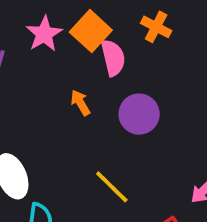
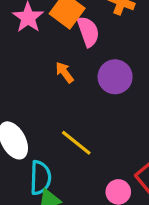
yellow line: (112, 187) -> (76, 143), moved

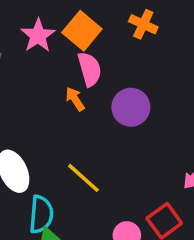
pink semicircle: (88, 32) -> (90, 69), moved

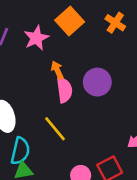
pink star: (38, 36) -> (36, 38), moved
pink semicircle: (90, 69) -> (64, 90), moved

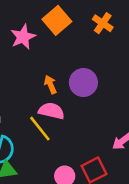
orange arrow: (57, 70) -> (50, 84), moved
pink semicircle: (64, 90) -> (51, 111), moved, turned -70

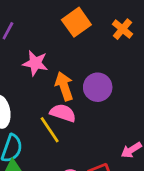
pink star: (23, 37) -> (35, 63), moved, turned 30
orange arrow: (50, 84) -> (64, 86), size x1.5

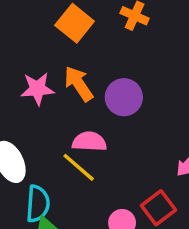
orange arrow: (64, 86) -> (79, 84), moved

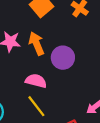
yellow line: (79, 167) -> (36, 106), moved

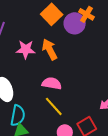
purple circle: (63, 58) -> (75, 23), moved

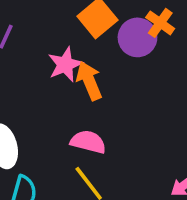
pink star: (26, 49) -> (65, 64), moved, turned -30

